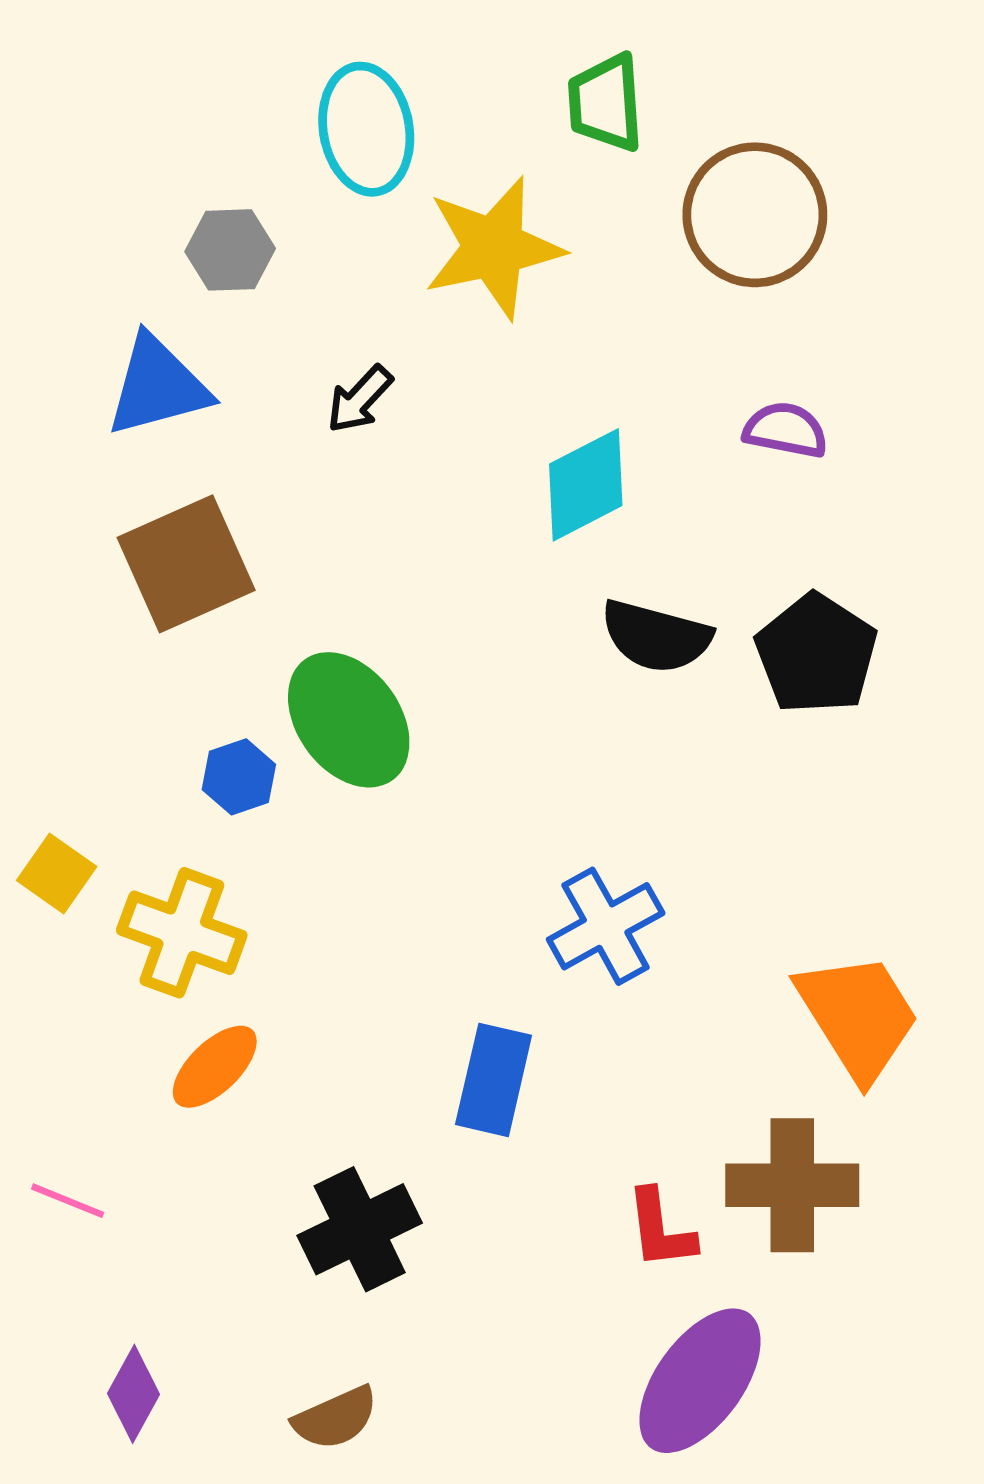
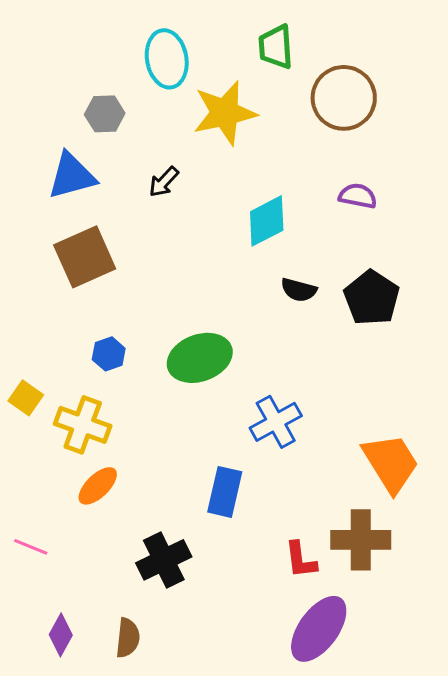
black semicircle: (656, 636) -> (299, 290), size x0.7
green ellipse: (349, 720) -> (200, 358), moved, turned -74
brown semicircle: (335, 1418) -> (128, 638), moved, turned -60

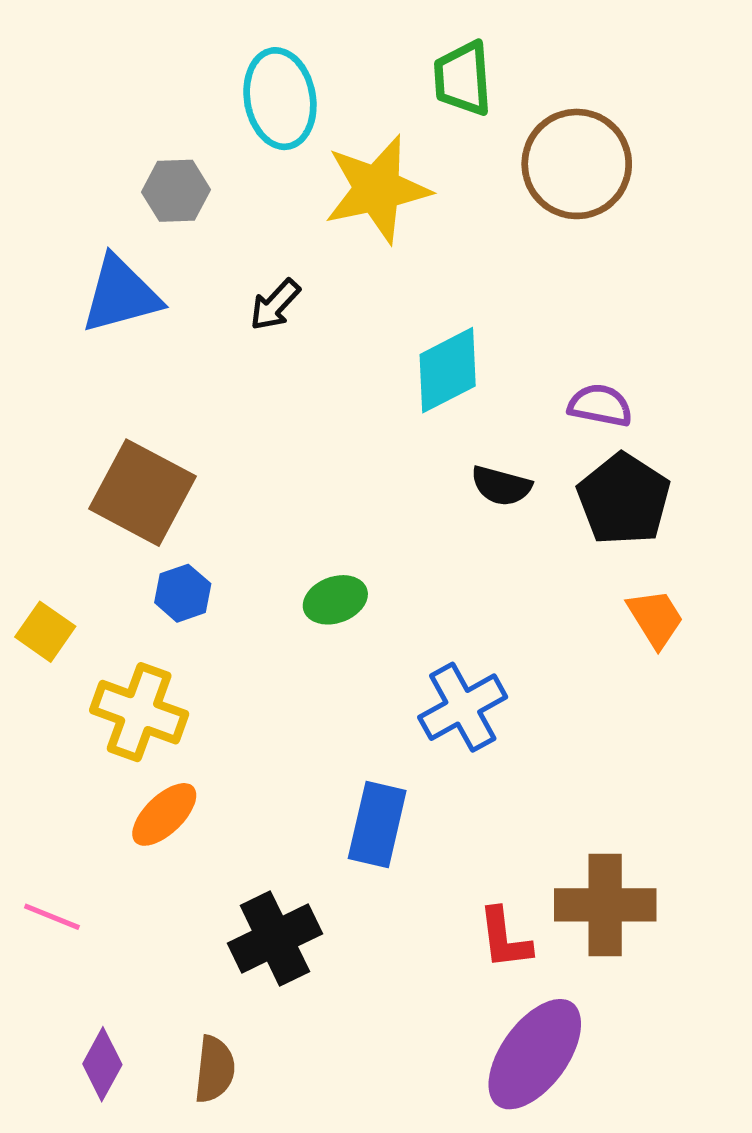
purple semicircle: (358, 196) -> (600, 405), moved
brown square: (85, 257) -> (142, 493), moved, turned -38
green ellipse: (200, 358) -> (335, 600), size x0.6
yellow square: (26, 398) -> (45, 632), moved
orange trapezoid: (391, 463) -> (656, 618), moved, size x0.6

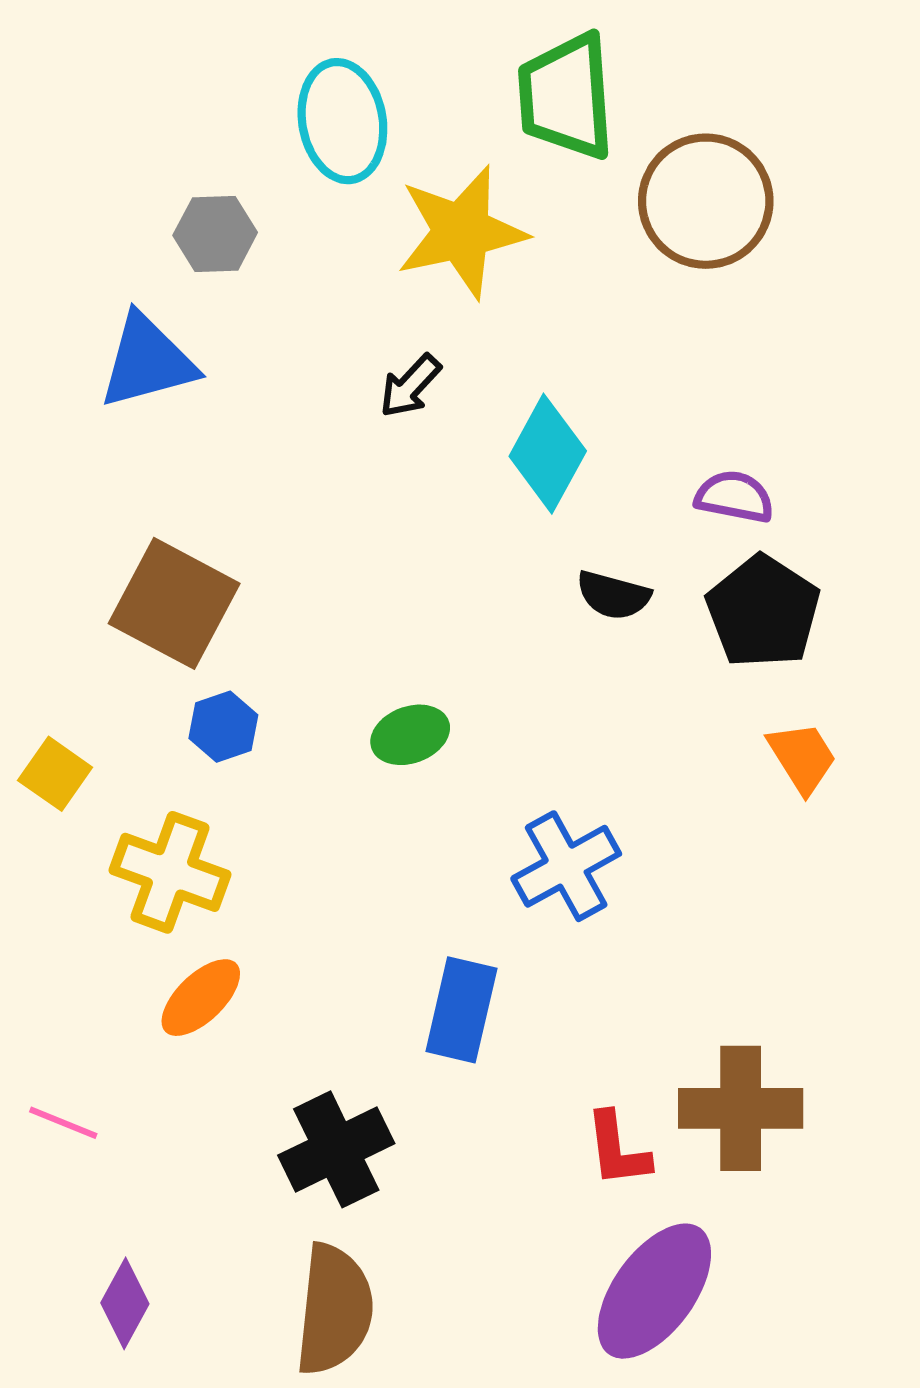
green trapezoid: (463, 78) -> (566, 96), size x1.4
black arrow: (275, 305) -> (410, 386), moved
cyan diamond: (448, 370) -> (548, 454), turned -34
brown semicircle: (215, 1069) -> (334, 1310), moved, size x1.6

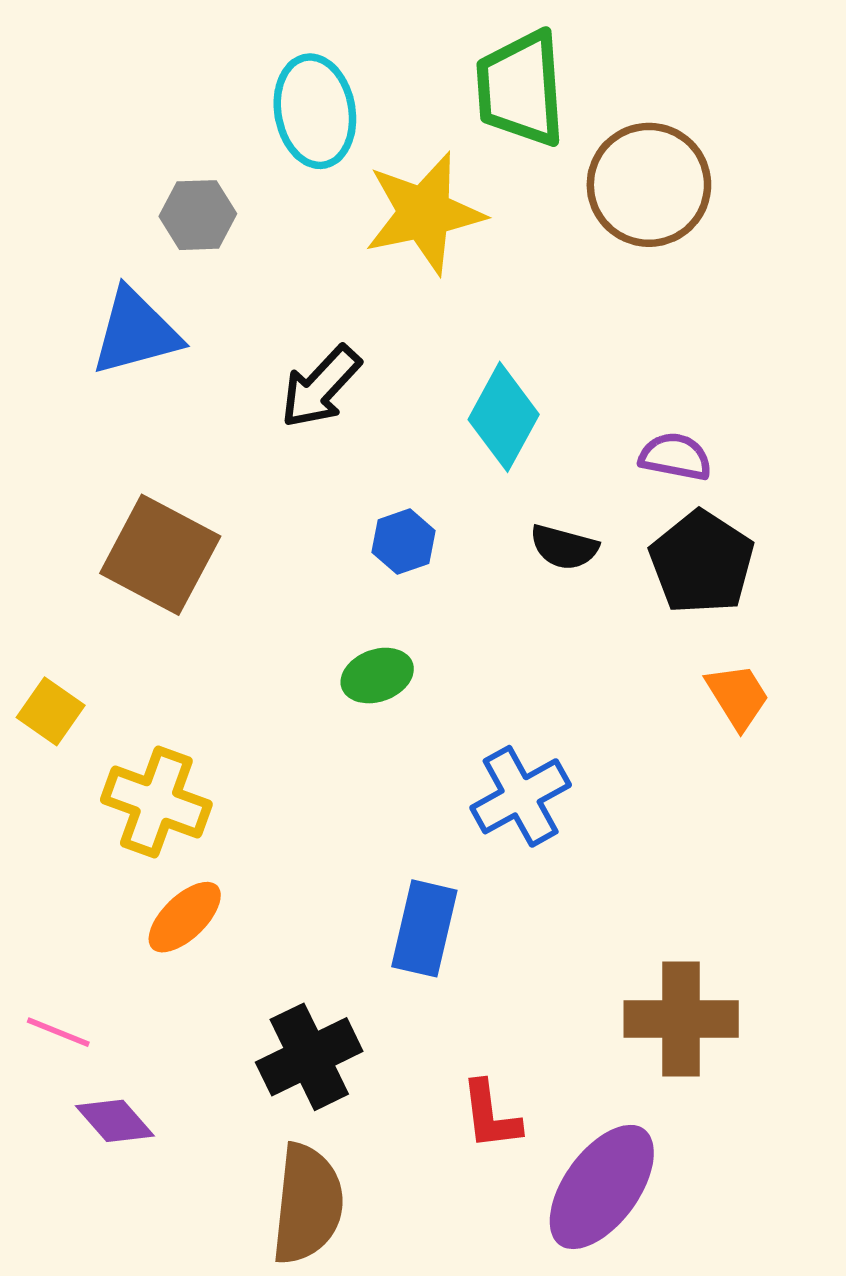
black arrow: (410, 386) -> (321, 387), moved, size x1.4
blue hexagon: (223, 727) -> (404, 542), moved
red L-shape: (617, 1149) -> (490, 1115), moved
purple diamond: (125, 1303) -> (115, 1121), moved, turned -70

